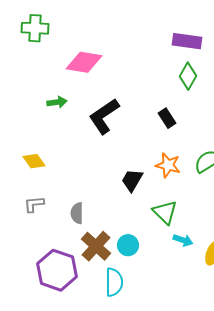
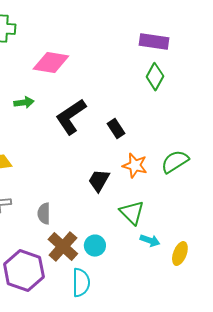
black rectangle: (167, 118) -> (116, 129), moved

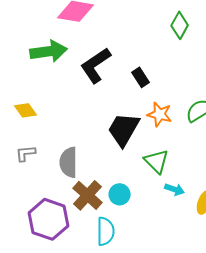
green arrow: (24, 103) -> (49, 51), size x1.8
black trapezoid: (99, 181) -> (124, 129), size x1.5
gray semicircle: (44, 214) -> (69, 162), size x1.4

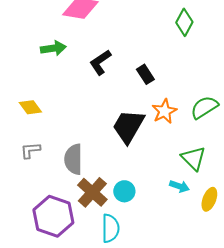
green arrow: (49, 51) -> (53, 48), size x0.7
black L-shape: (96, 65) -> (100, 62), size x0.7
orange star: (160, 114) -> (164, 111), turned 30
green triangle: (157, 161) -> (193, 158), moved

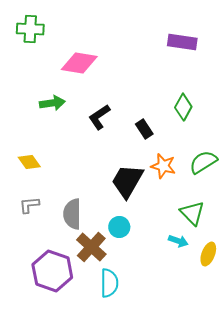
green diamond: (184, 22) -> (183, 107), moved
orange star: (164, 111) -> (163, 166), turned -30
cyan circle: (124, 191) -> (119, 227), moved

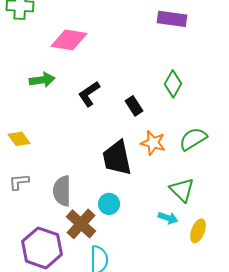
black trapezoid: (127, 181) -> (117, 158), turned -42

